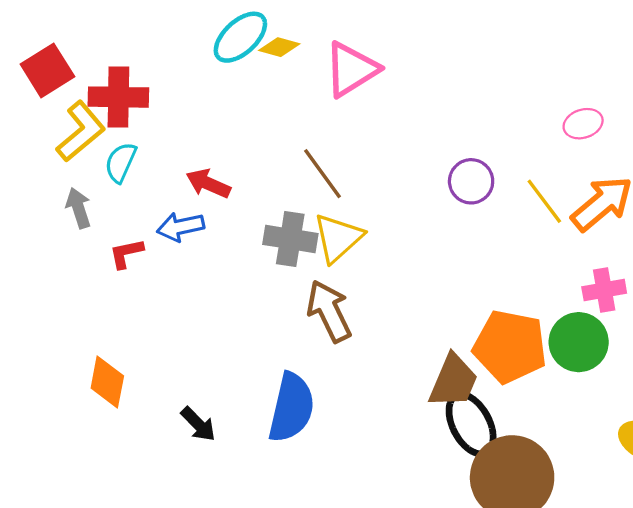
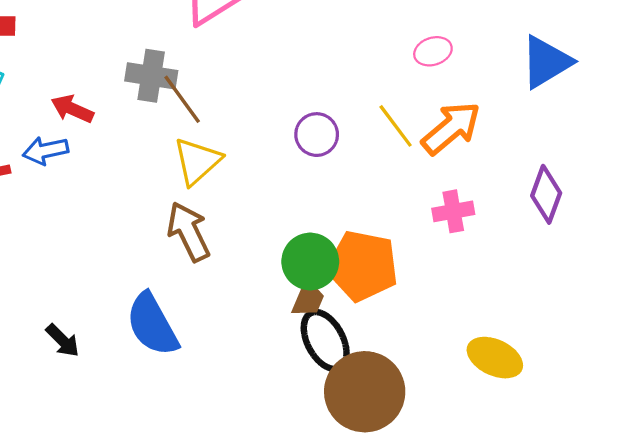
purple circle: (471, 181) -> (317, 135), moved
gray cross: (290, 239) -> (151, 76), moved
green circle: (579, 342) -> (310, 262), moved
brown trapezoid: (453, 381) -> (308, 299), size x0.7
blue semicircle: (291, 408) -> (152, 324), turned 138

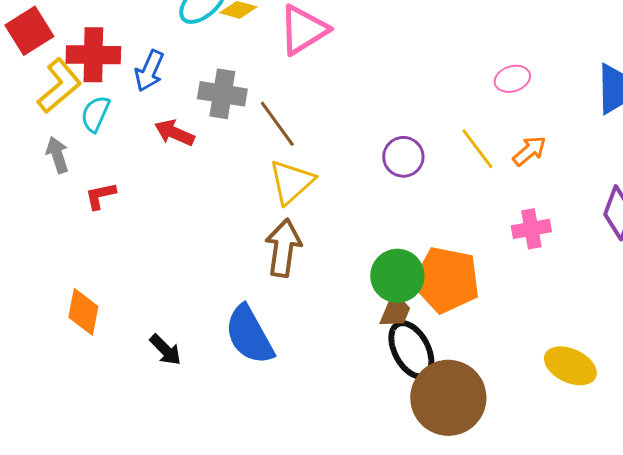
gray cross: (151, 76) -> (222, 94), moved
orange arrow: (451, 128) -> (529, 151), size x0.6
blue arrow: (46, 151) -> (149, 71), moved, turned -54
brown arrow: (189, 232) -> (283, 248), turned 34

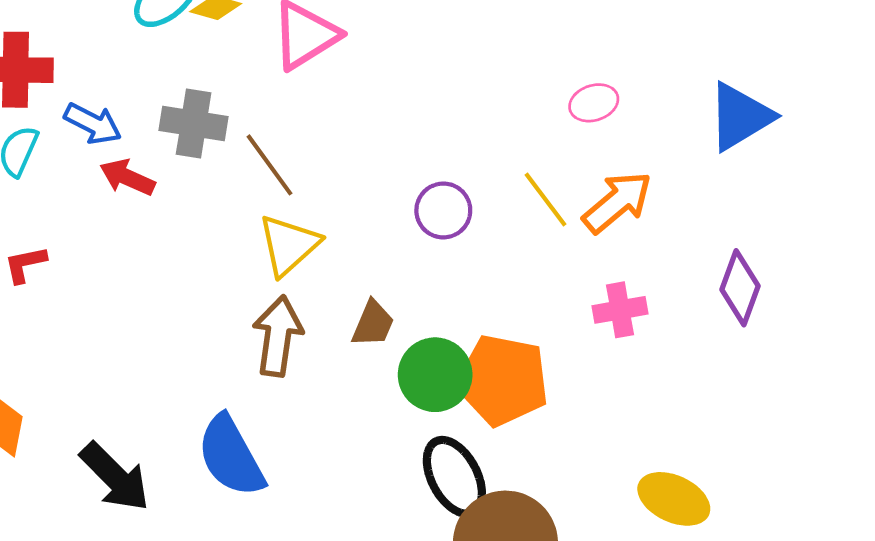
blue arrow: (149, 71) -> (93, 124), moved, turned -87
orange arrow: (529, 151) -> (617, 202), size x1.5
brown trapezoid: (395, 311) -> (373, 324), moved
black arrow: (165, 350) -> (115, 477), size x1.6

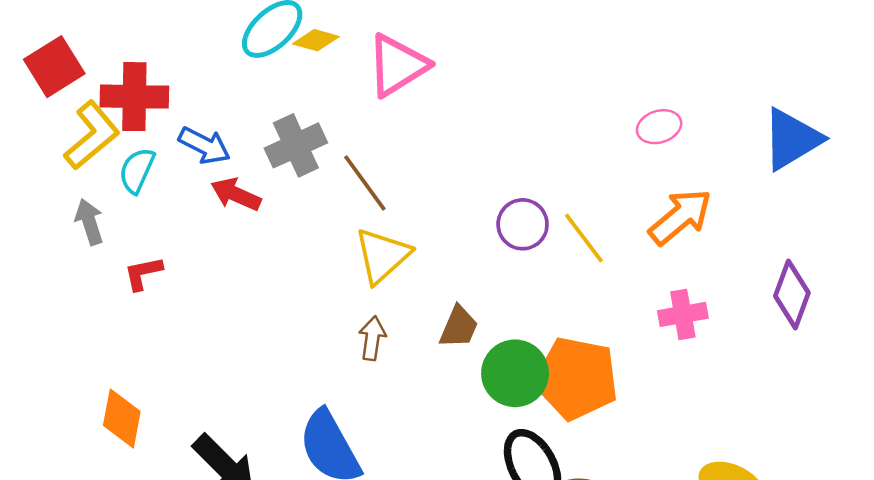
gray cross: (194, 124) -> (296, 145), turned -34
yellow line: (545, 199) -> (584, 238), moved
brown arrow: (278, 336) -> (372, 338), size x0.6

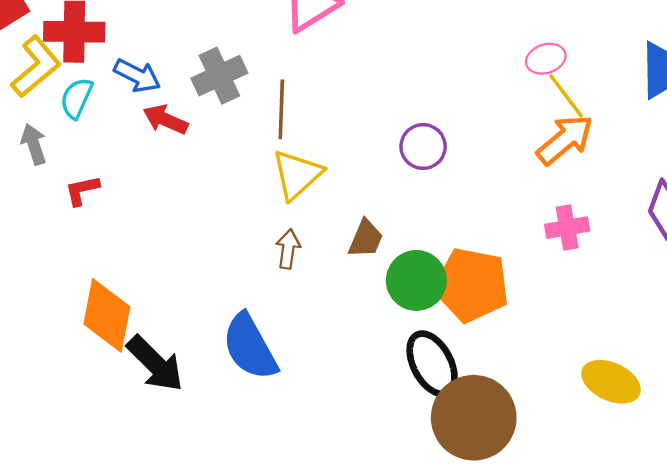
brown line: (365, 183) -> (281, 109), turned 38
yellow line: (584, 238) -> (566, 96), moved
orange diamond: (122, 418) -> (107, 315), moved, size x1.4

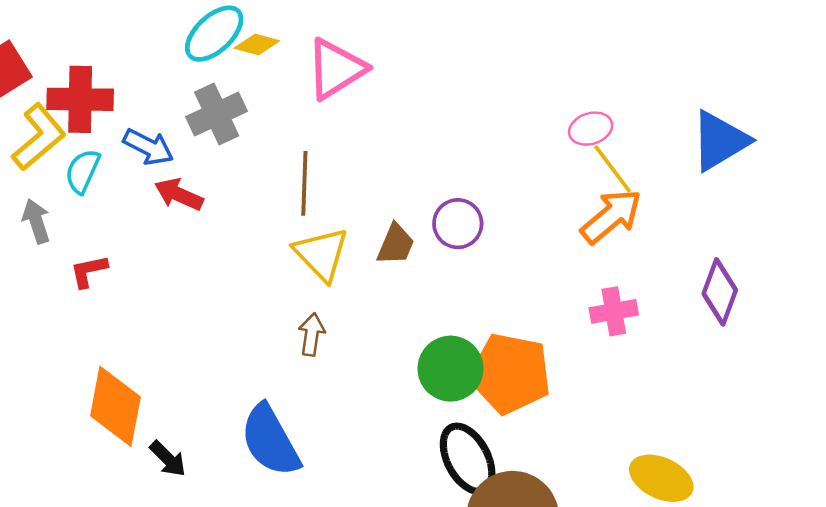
gray cross: (219, 76) -> (217, 114), moved
yellow triangle: (297, 175) -> (321, 254), turned -32
brown trapezoid: (366, 239) -> (396, 244), moved
black arrow: (155, 364) -> (168, 459), size x0.6

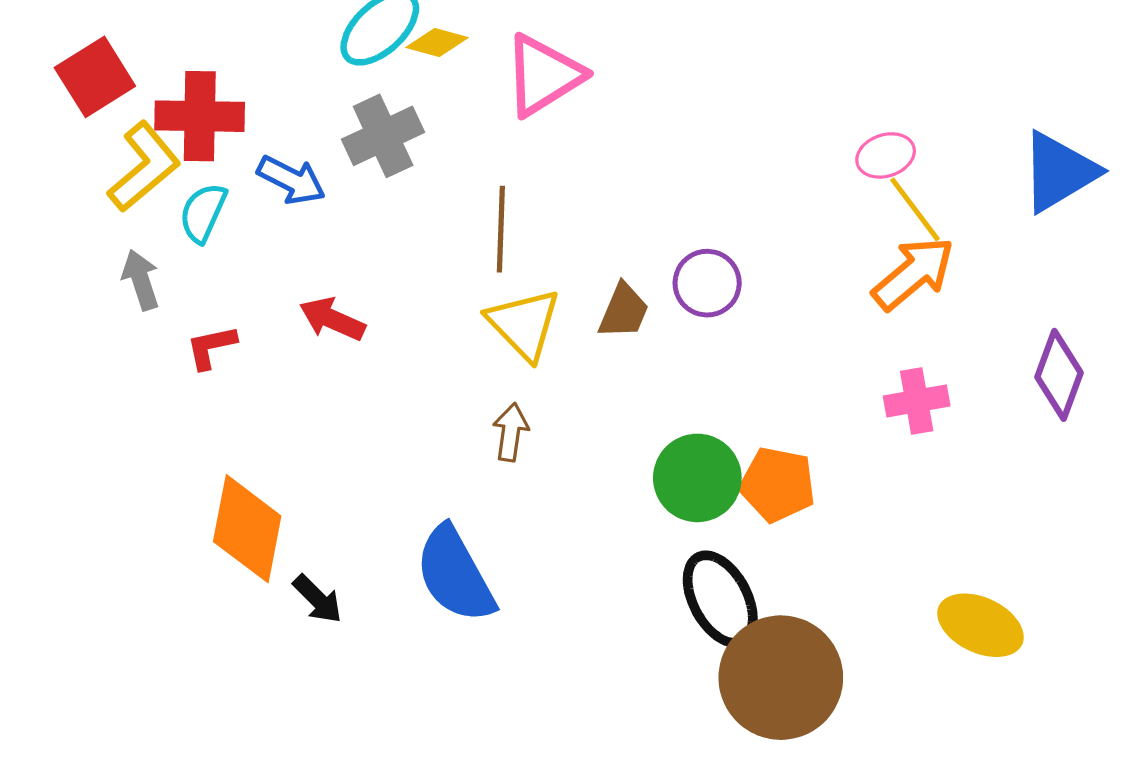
red arrow: (179, 194) -> (332, 319), moved
orange pentagon: (510, 373) -> (778, 484), size x0.7

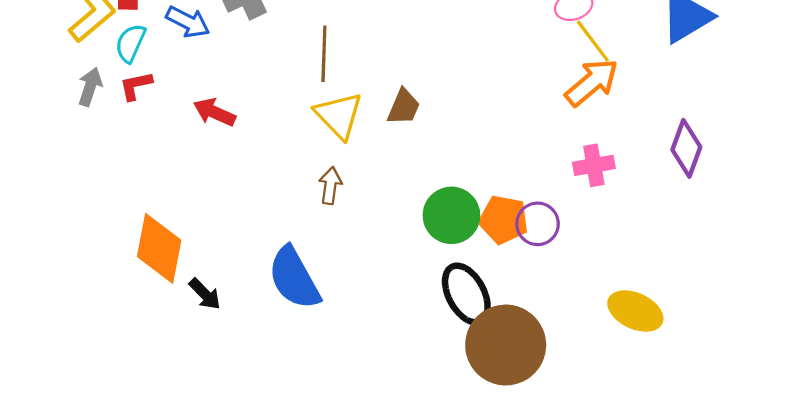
gray arrow: (141, 280) -> (90, 87), turned 36
purple circle: (707, 283) -> (538, 224), moved
red L-shape: (211, 347) -> (136, 86), moved

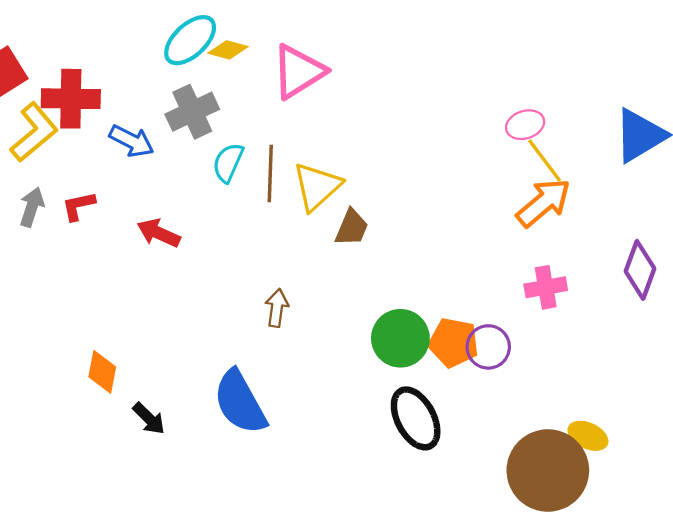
cyan semicircle: (130, 43) -> (228, 163), moved
yellow triangle: (339, 115) -> (317, 186), moved, turned 32
orange diamond: (159, 248) -> (102, 372), size x0.6
yellow ellipse: (635, 311) -> (588, 436), size x0.7
brown circle: (506, 345) -> (548, 471), moved

